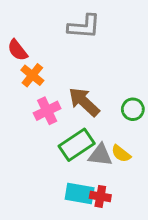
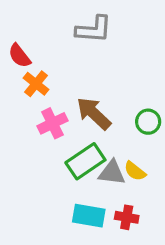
red cross: (100, 196) -> (127, 217), moved

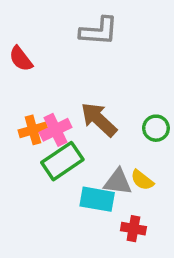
orange cross: (36, 84) -> (33, 130), moved, turned 35
green rectangle: (85, 161) -> (62, 161), moved
cyan rectangle: (89, 216) -> (97, 199), moved

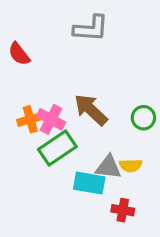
pink cross: (55, 130) -> (51, 119), turned -36
yellow semicircle: (142, 180) -> (131, 166), turned -40

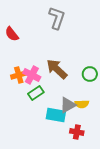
gray L-shape: (91, 28) -> (57, 18), turned -75
green rectangle: (57, 148) -> (36, 93), size x0.7
gray triangle: (108, 167) -> (68, 105), turned -36

